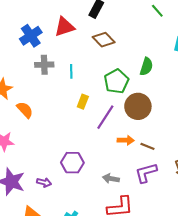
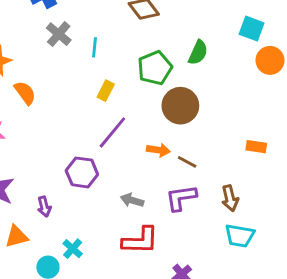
gray cross: (44, 65) -> (59, 34), turned 36
purple line: (105, 117) -> (112, 132), moved
purple arrow: (44, 182) -> (44, 207), moved, turned 56

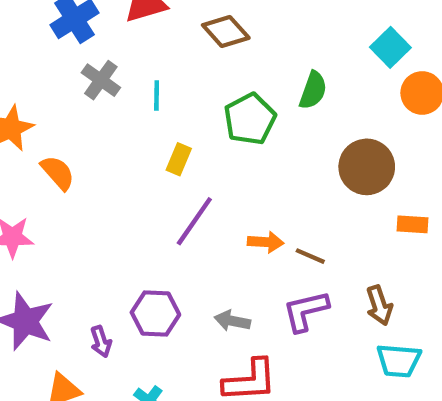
cyan square: (252, 29) -> (390, 47), turned 30
brown circle: (180, 106) -> (367, 167), moved
purple hexagon: (82, 172) -> (155, 314), moved

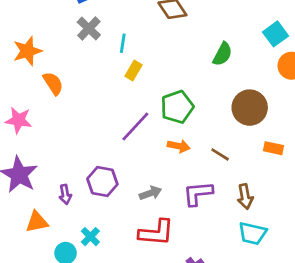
green pentagon: (250, 119) -> (177, 107), moved
yellow rectangle: (179, 159) -> (133, 71), moved
brown line: (310, 256) -> (220, 154), moved
gray arrow: (232, 321) -> (150, 193), turned 140

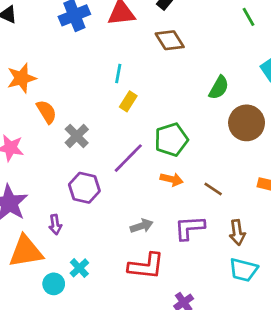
gray cross: (89, 28) -> (77, 136), moved
brown circle: (250, 108) -> (247, 123), moved
purple hexagon: (102, 182) -> (84, 188), moved
orange triangle: (37, 222) -> (26, 251), size x1.5

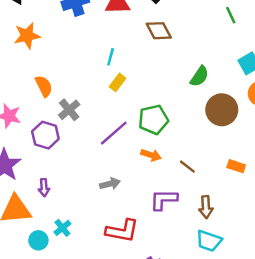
orange star: (21, 78) -> (27, 36), moved
purple hexagon: (84, 188) -> (45, 135), moved
gray arrow: (142, 226) -> (110, 184), moved

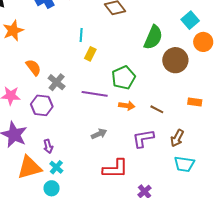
green semicircle: (199, 76) -> (153, 37), size x1.4
purple line: (114, 133) -> (95, 94), turned 60
brown arrow: (206, 207) -> (177, 138), turned 42
cyan cross: (62, 228) -> (56, 167), moved

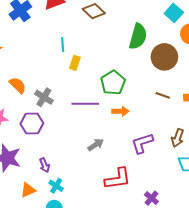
brown line: (157, 109) -> (163, 95), moved
orange triangle: (29, 167) -> (28, 190), size x0.6

